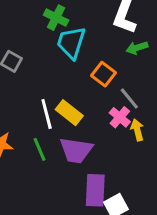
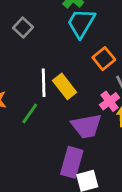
green line: (40, 149) -> (30, 113), turned 45
purple trapezoid: (76, 150) -> (87, 126), moved, turned -32

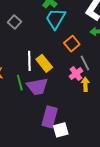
green line: (30, 113) -> (20, 83), turned -49
purple trapezoid: (87, 126) -> (37, 87), moved

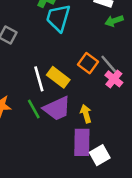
orange square: (72, 44) -> (88, 63), moved
pink cross: (76, 74) -> (114, 79), moved
yellow arrow: (85, 84) -> (86, 114), moved

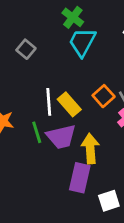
yellow arrow: (86, 114) -> (90, 149), size x1.5
white square: (100, 155) -> (109, 201), moved

